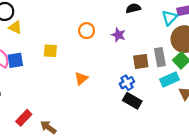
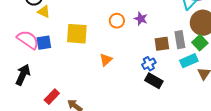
orange circle: (87, 31) -> (117, 21), moved
yellow square: (50, 51) -> (77, 34), size x1.6

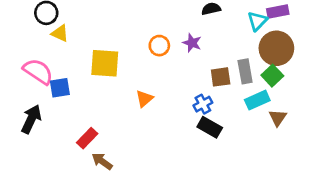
blue square: (44, 43) -> (60, 88), moved
red rectangle: (52, 97) -> (87, 138), moved

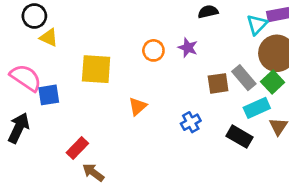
gray rectangle: (245, 71) -> (244, 78), turned -30
blue cross: (203, 104) -> (191, 122), moved
black rectangle: (210, 127) -> (240, 137), moved

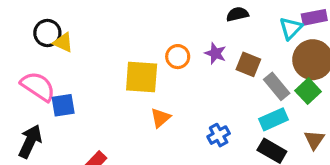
black circle: (34, 16) -> (47, 33), moved
yellow square: (96, 69) -> (142, 77), moved
brown square: (218, 83) -> (248, 64), moved, turned 30
cyan rectangle: (257, 108) -> (273, 119), moved

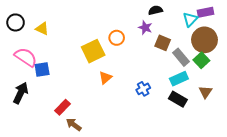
black circle: (47, 33) -> (16, 22), moved
purple star: (215, 53) -> (145, 28), moved
yellow square: (142, 77) -> (93, 51), turned -30

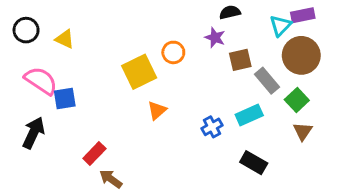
brown square: (163, 43) -> (240, 60), turned -35
green square: (201, 60) -> (297, 100), moved
cyan rectangle: (179, 79) -> (249, 115), moved
black rectangle: (178, 99) -> (254, 163), moved

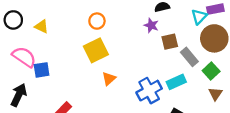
orange circle: (173, 52) -> (97, 21), moved
blue cross: (212, 127) -> (149, 91), size x1.6

